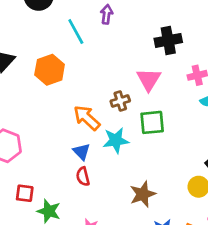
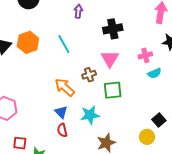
cyan line: (76, 31) -> (64, 44), moved
black cross: (168, 40) -> (113, 29), moved
orange hexagon: (50, 70) -> (28, 42), moved
cyan star: (116, 140) -> (90, 115), moved

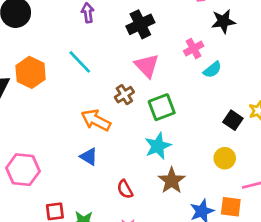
blue triangle: (61, 112) -> (89, 157), moved
cyan star: (90, 115) -> (158, 146), moved
black square: (159, 120) -> (233, 120), moved
red semicircle: (62, 130) -> (125, 189), moved

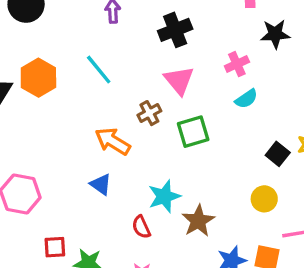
cyan semicircle: (212, 70) -> (246, 99), moved
cyan star: (158, 146) -> (164, 196), moved

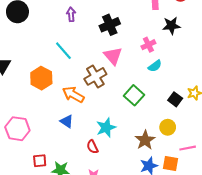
orange hexagon: (38, 78) -> (41, 78), moved
brown cross: (149, 113) -> (95, 76), size x1.5
green square: (193, 132) -> (134, 95), moved, turned -30
brown star: (198, 221) -> (145, 140), moved

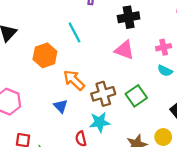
pink triangle: (113, 56) -> (124, 50), turned -42
cyan semicircle: (155, 66) -> (165, 71), turned 48
brown cross: (95, 76) -> (103, 94), moved

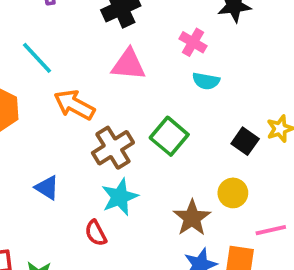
pink cross: (164, 47) -> (193, 42), turned -32
orange arrow: (74, 80) -> (74, 105), moved

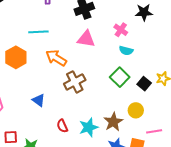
cyan line: (37, 58) -> (38, 32), turned -54
green square: (169, 136) -> (120, 77), moved
cyan star: (120, 197) -> (89, 127), moved

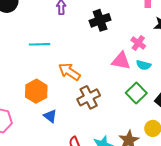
cyan line: (38, 32) -> (39, 44), moved
pink triangle: (86, 39) -> (121, 61), moved
orange hexagon: (16, 57) -> (36, 91), moved

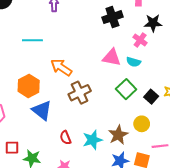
black cross: (100, 20) -> (112, 17), moved
pink cross: (138, 43) -> (140, 40), moved
blue triangle: (50, 116) -> (42, 110), size x1.5

